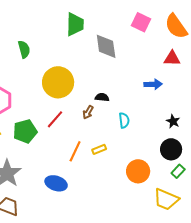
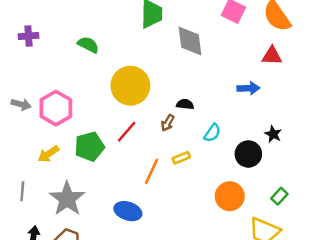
green semicircle: (24, 49) -> (88, 45), turned -48
cyan semicircle: (124, 120) -> (212, 133), turned 42
yellow rectangle: (99, 149) -> (181, 158), moved
black circle: (171, 149) -> (248, 154), moved

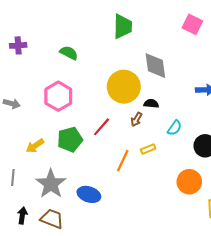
gray diamond: (190, 41) -> (155, 66), moved
yellow circle: (130, 86) -> (124, 87), moved
pink hexagon: (56, 108) -> (58, 96), moved
blue ellipse: (128, 211) -> (89, 194), moved

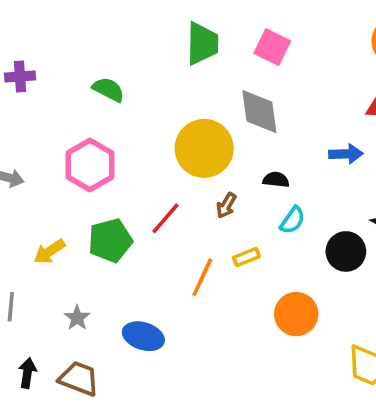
pink square: (192, 24) -> (272, 47), moved
black semicircle: (151, 104) -> (276, 180), moved
orange circle: (189, 182) -> (296, 314), moved
gray star: (51, 184) -> (77, 318), size x0.5

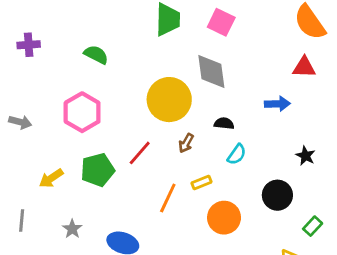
black circle: (346, 251) -> (277, 195), moved
orange circle: (296, 314) -> (224, 218), moved

